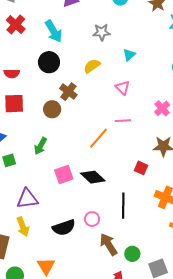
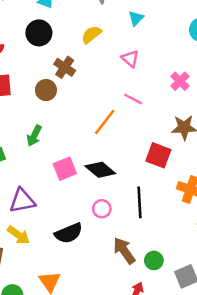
pink line: (123, 121) -> (133, 99), turned 35
red square: (141, 168) -> (158, 155), size x1.5
pink circle: (92, 219) -> (102, 209), moved
yellow arrow: (23, 227) -> (19, 235), turned -30

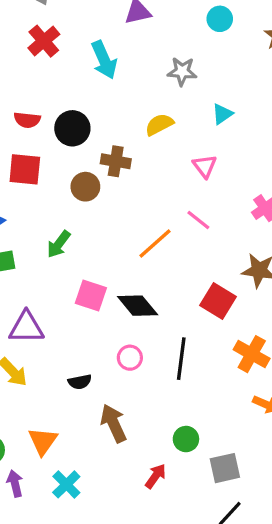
black circle: (39, 33) -> (72, 128), moved
brown cross: (65, 67) -> (116, 161), turned -35
pink square: (65, 169) -> (91, 295), turned 30
black semicircle: (69, 233) -> (80, 382), size x0.6
brown arrow: (124, 251) -> (114, 423), moved

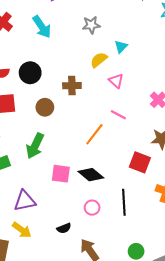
yellow semicircle: (159, 125) -> (99, 60), moved
brown cross: (116, 161) -> (72, 86), moved
green arrow: (59, 244) -> (35, 146), size x1.4

